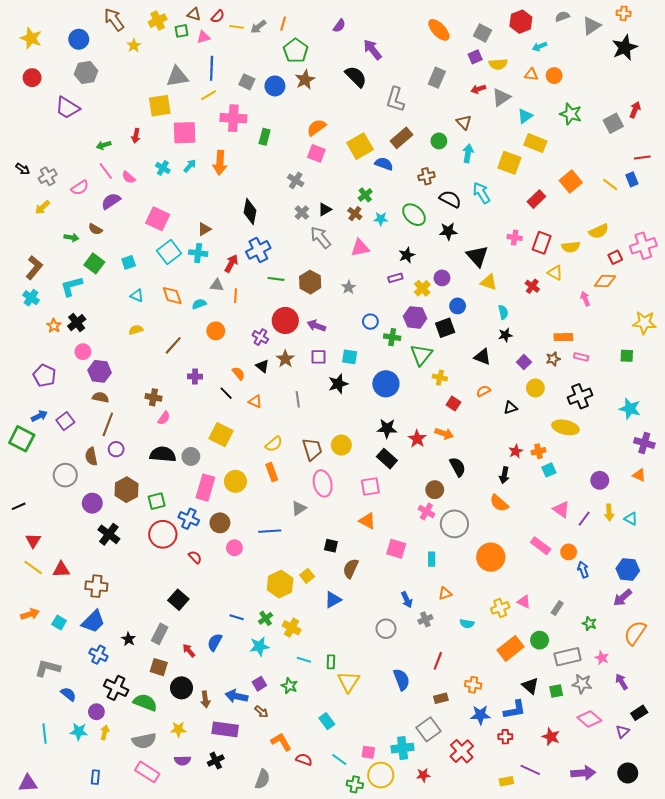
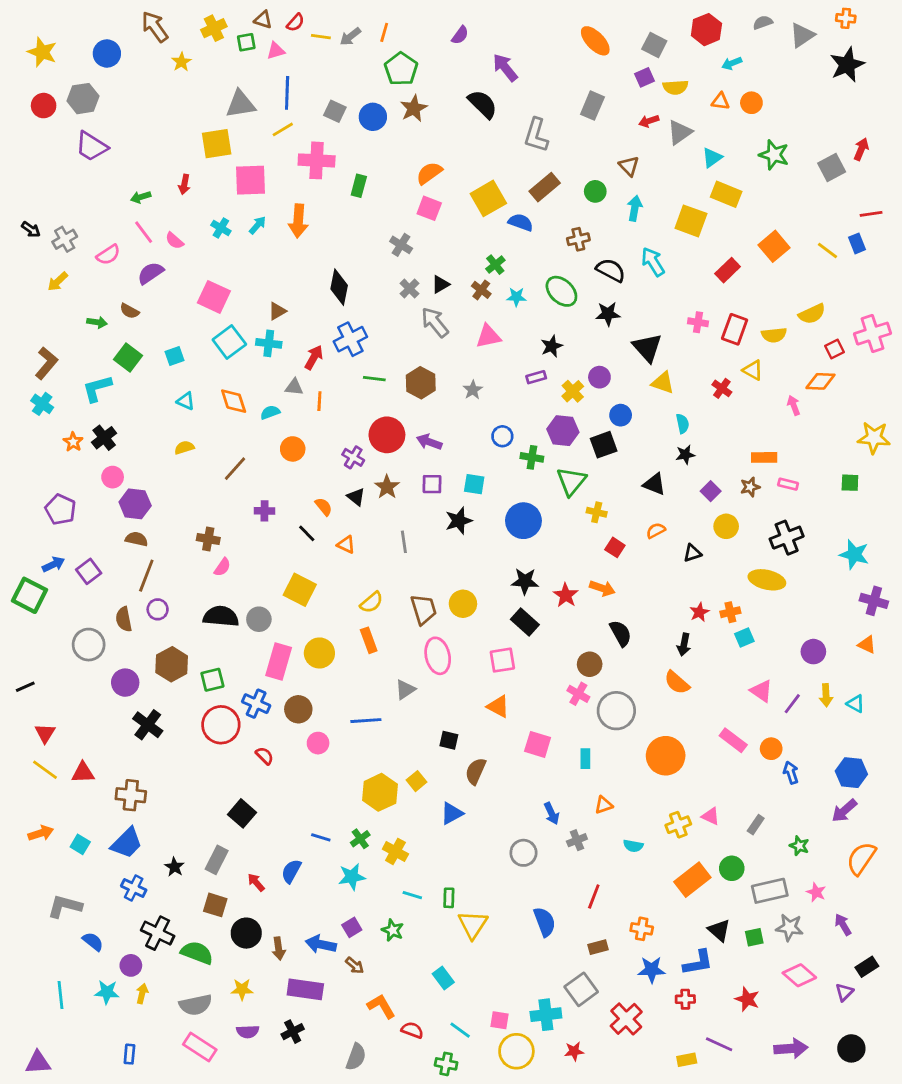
gray hexagon: (86, 72) -> (83, 99), moved
green cross: (355, 784) -> (446, 1064), moved

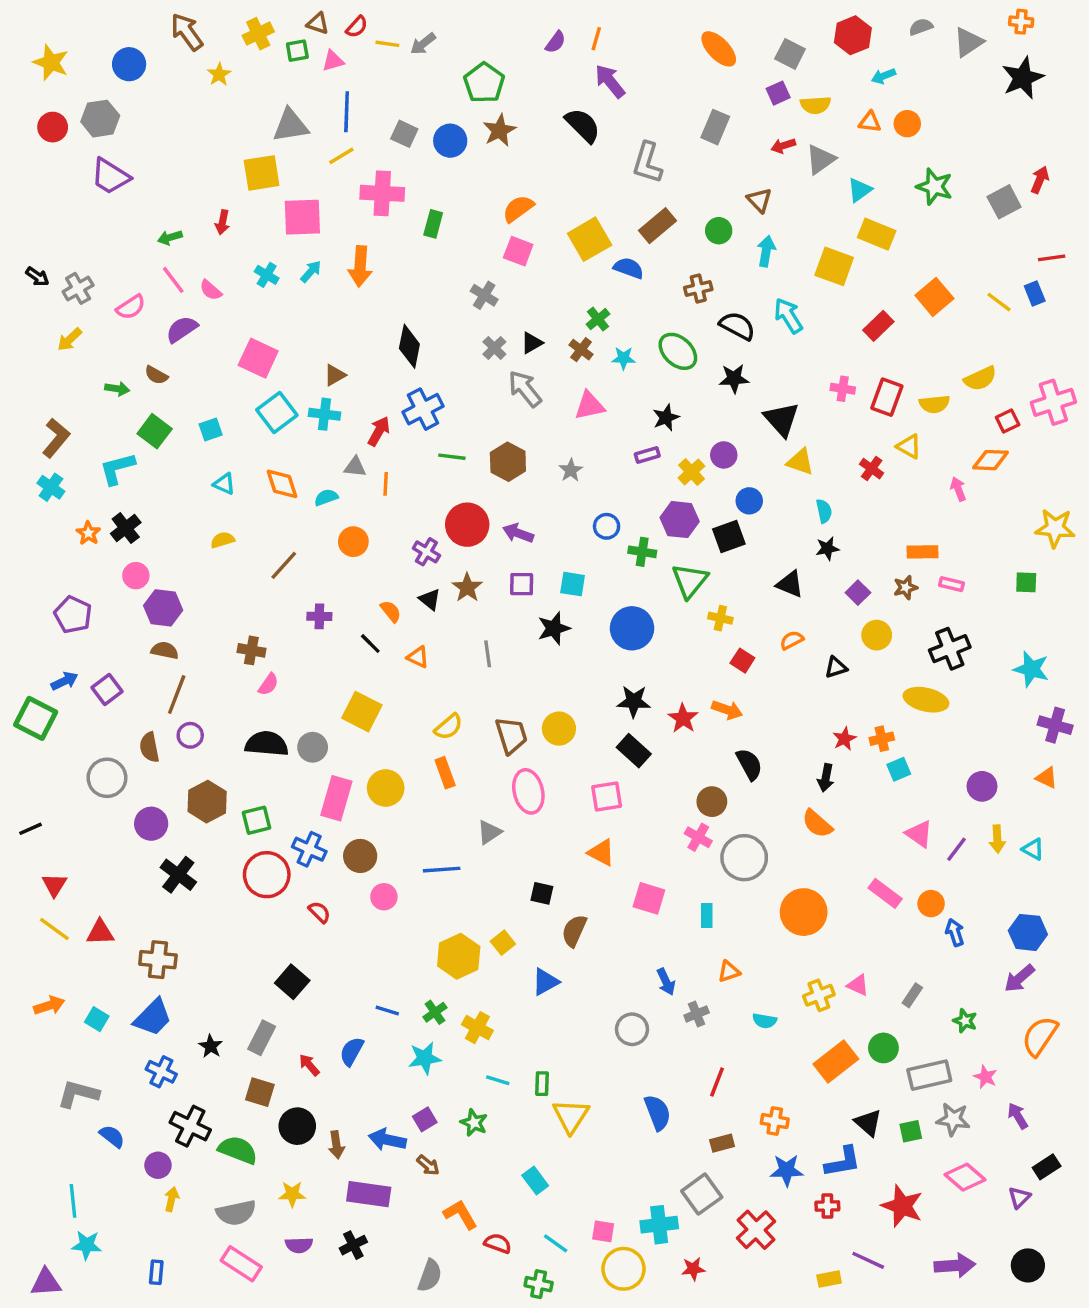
orange line: (384, 32) -> (596, 39), moved
cyan star: (107, 992) -> (87, 1245), moved
red star: (747, 999) -> (902, 1206), size x1.4

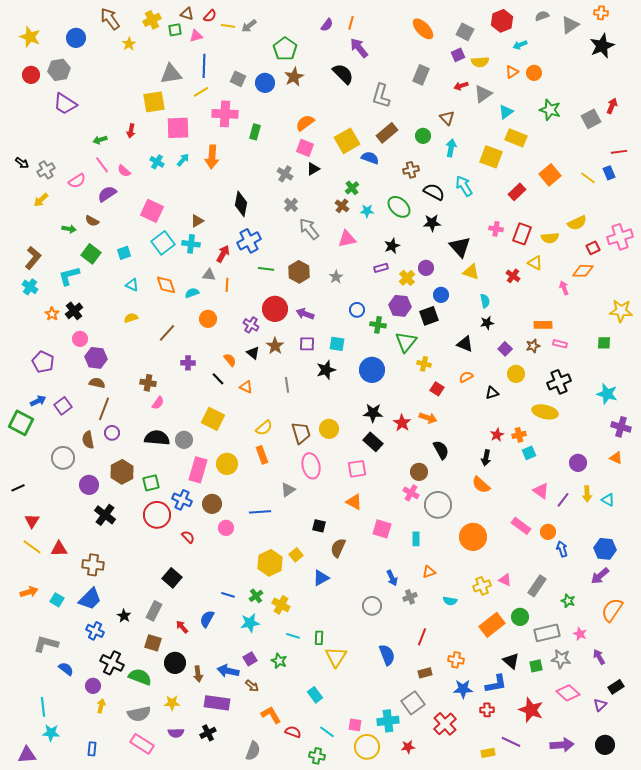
orange triangle: (870, 122) -> (512, 72), turned -40
black triangle: (532, 343) -> (313, 169), moved
gray rectangle: (912, 995) -> (537, 586), size x1.5

